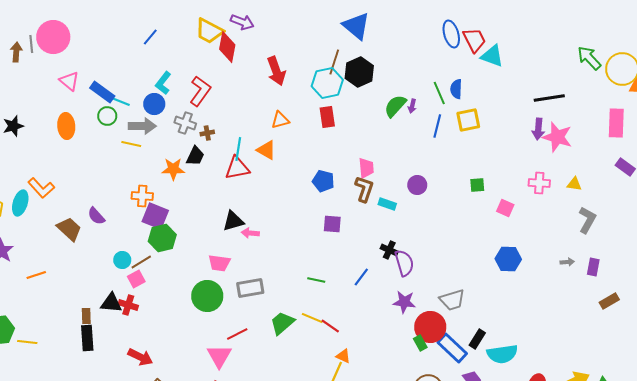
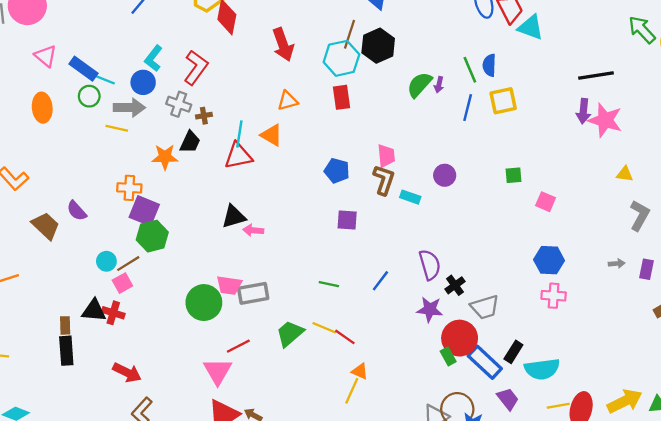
pink cross: (539, 183) -> (554, 296), moved
black cross: (389, 250) -> (455, 285), moved, turned 30
pink trapezoid: (219, 263) -> (229, 285), moved

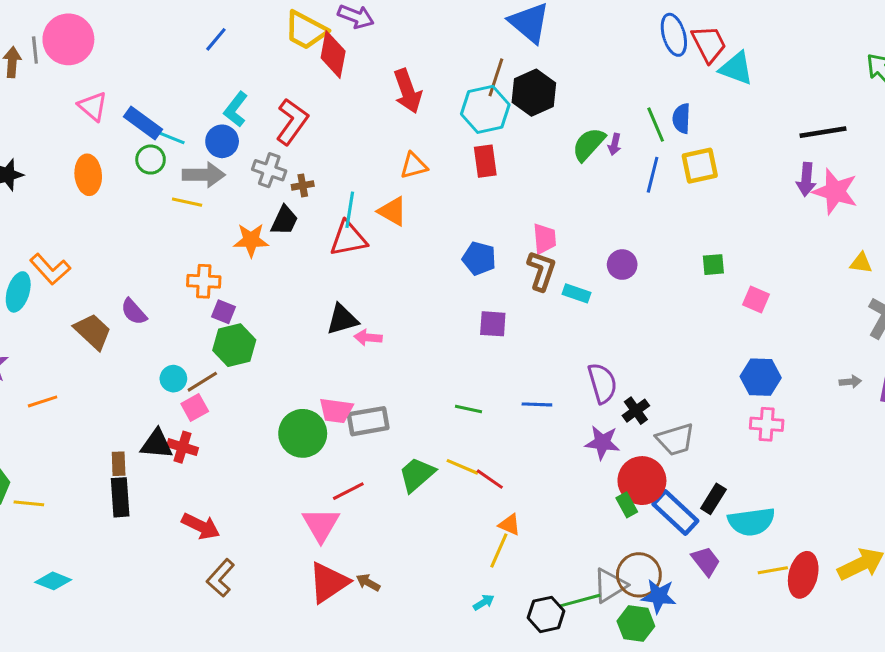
purple square: (144, 211) -> (224, 312), size x0.6
blue line: (380, 281) -> (537, 404), turned 55

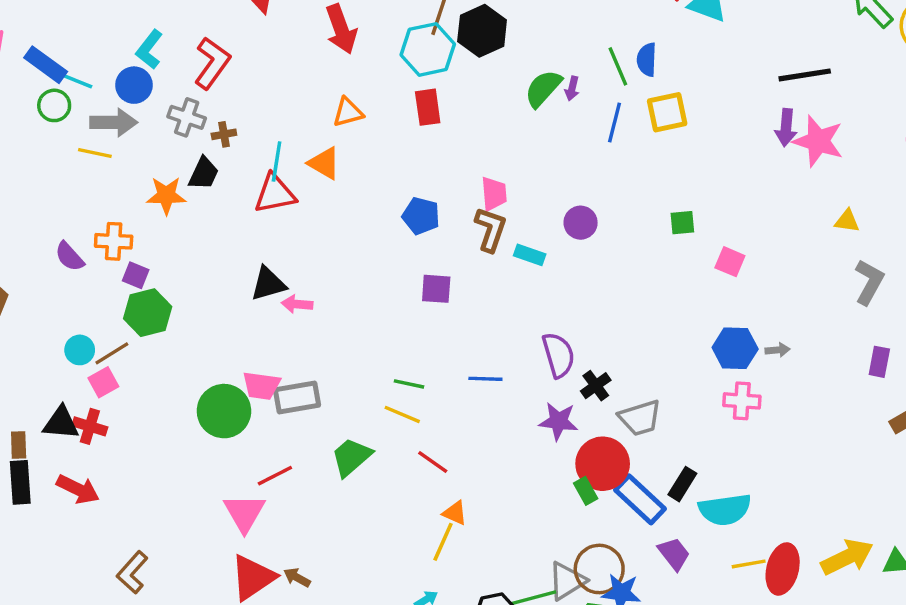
purple semicircle: (134, 312) -> (69, 257), moved
gray arrow: (850, 382) -> (777, 350), moved
yellow line: (462, 467) -> (402, 414), moved
red arrow: (201, 526) -> (78, 489), moved

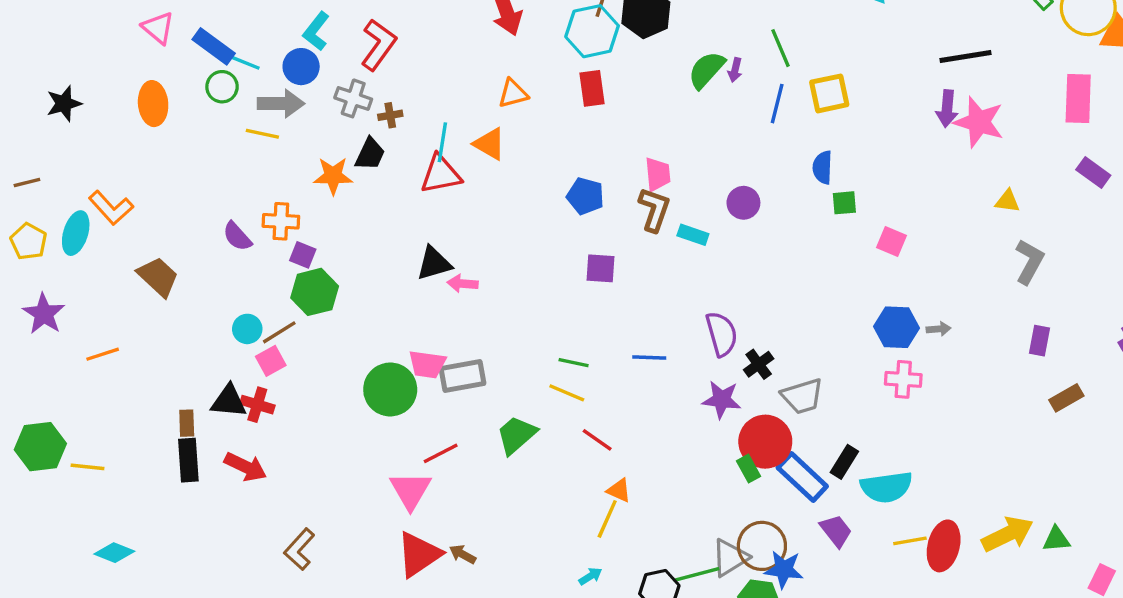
blue semicircle: (647, 60) -> (822, 167), moved

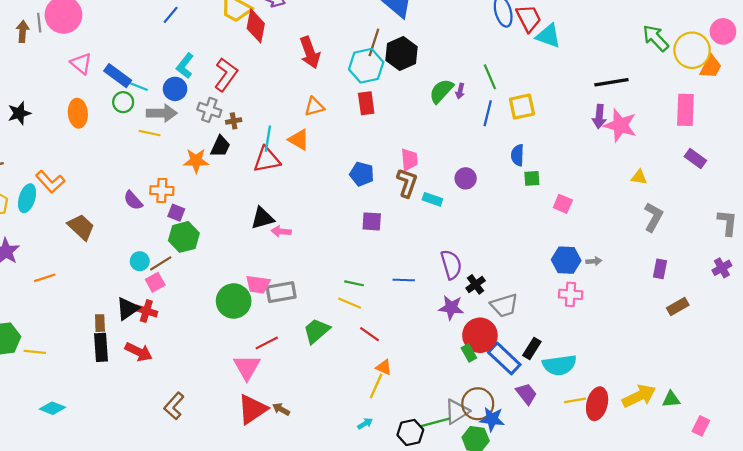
black triangle: (229, 401) -> (128, 309), turned -40

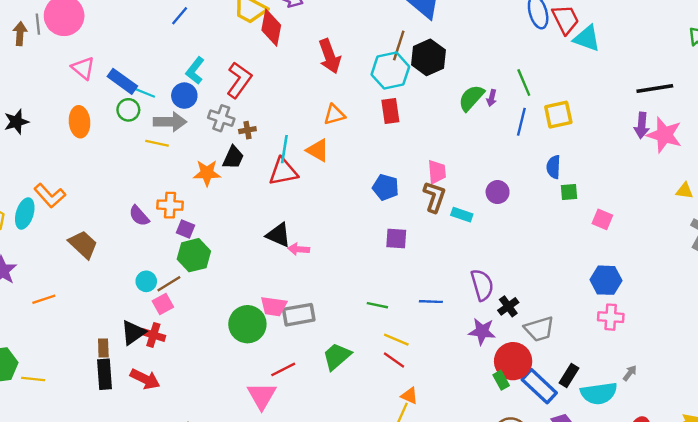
black triangle: (262, 218) -> (278, 235), turned 40
gray arrow: (594, 261) -> (630, 373), moved, turned -48
yellow line: (350, 303) -> (396, 340), moved

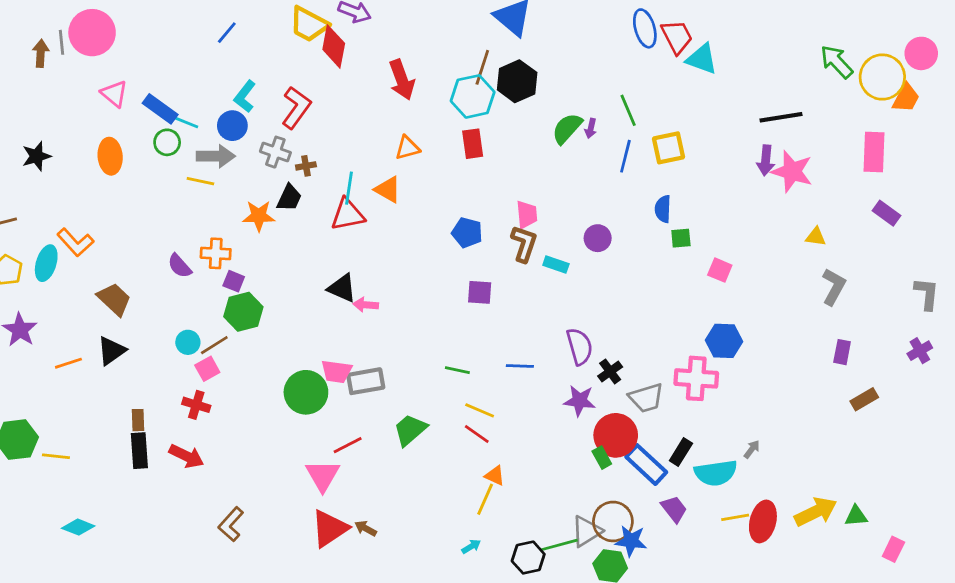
pink cross: (611, 317) -> (696, 378), moved, size x1.4
black triangle: (133, 333) -> (112, 351), moved

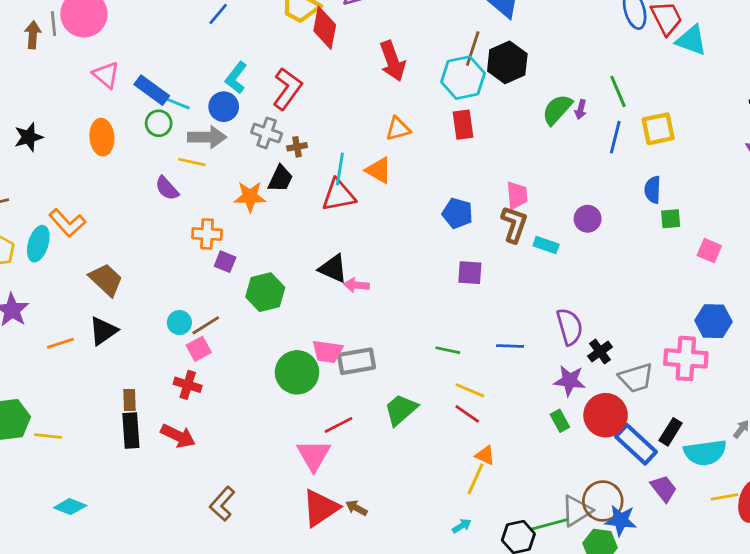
purple semicircle: (180, 266) -> (167, 188), moved
green hexagon: (243, 312) -> (265, 292), moved
green rectangle: (602, 458) -> (560, 421), moved

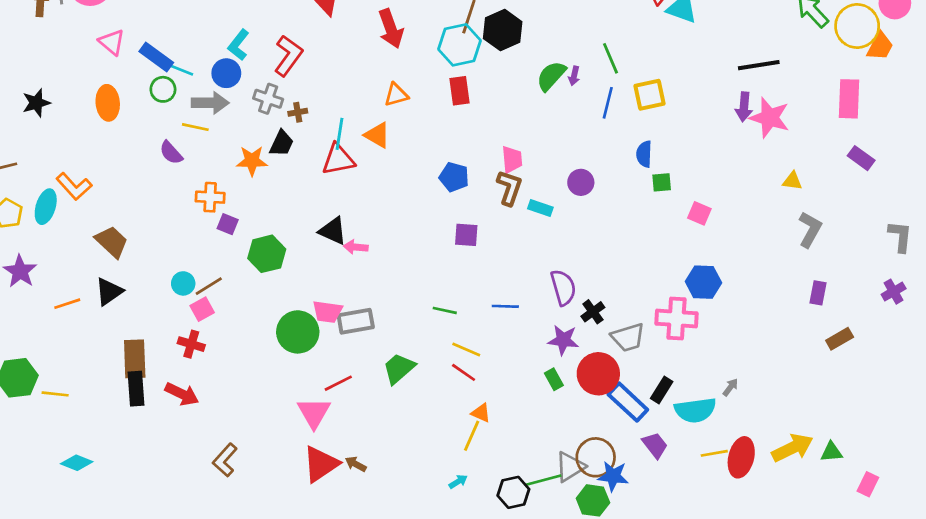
brown rectangle: (130, 400) -> (135, 359), size x1.8

